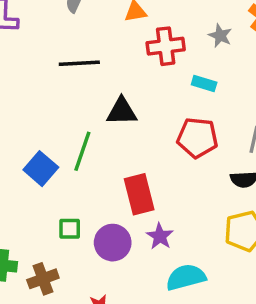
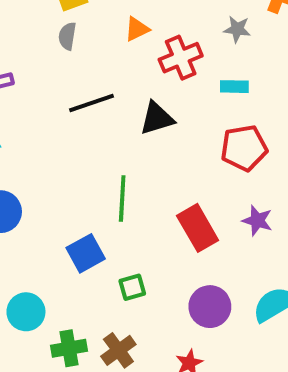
black triangle: (122, 111) -> (157, 118), moved
blue square: (41, 169) -> (86, 253), moved, turned 36
purple star: (160, 236) -> (257, 221), moved
purple circle: (113, 243) -> (210, 307), moved

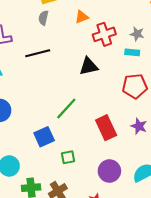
gray star: (237, 29) -> (137, 34), moved
black line: (92, 103) -> (38, 53), moved
green line: (122, 198) -> (66, 108), turned 35

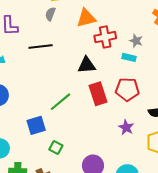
orange triangle: (82, 17) -> (86, 18), size x1.5
red rectangle: (106, 128) -> (98, 94), moved
green square: (68, 157) -> (56, 147), turned 32

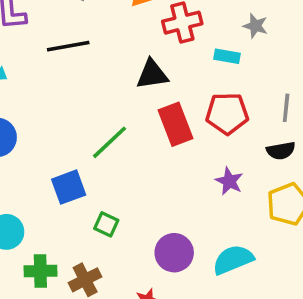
gray star: (136, 41) -> (255, 26), moved

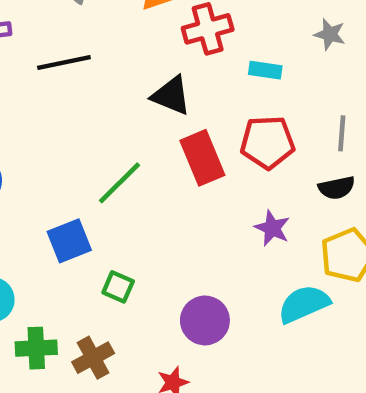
gray star: (255, 26) -> (330, 34), moved
black triangle: (152, 74) -> (171, 96), turned 32
cyan semicircle: (233, 260) -> (304, 304), moved

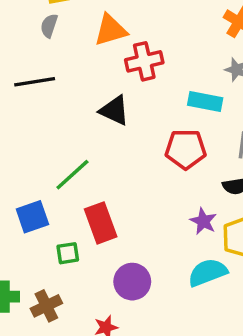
cyan rectangle: (265, 70) -> (205, 102), moved, size x1.4
red rectangle: (202, 158) -> (101, 223), moved
purple star: (272, 228) -> (203, 221), moved
green square: (118, 287) -> (68, 253), turned -35

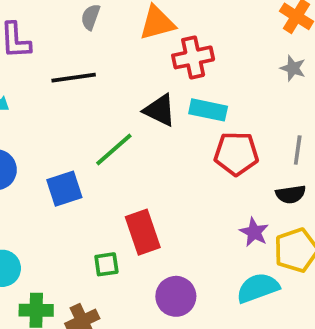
cyan rectangle: (205, 102) -> (208, 110), moved
green line: (72, 175) -> (114, 150), moved
blue square: (32, 217) -> (64, 189), moved

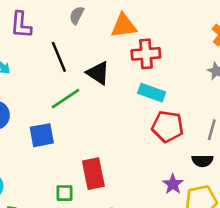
black line: (74, 78) -> (59, 57), turned 68
black triangle: (160, 110) -> (98, 73), moved
green line: (114, 150) -> (65, 99), moved

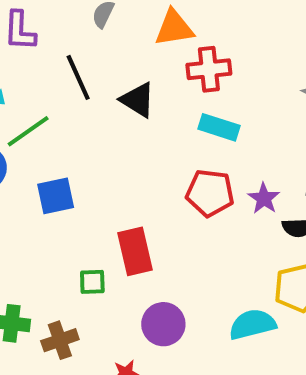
green line: (65, 99) -> (28, 131), moved
red pentagon: (168, 126) -> (210, 193), moved
purple star: (173, 184) -> (264, 198), moved

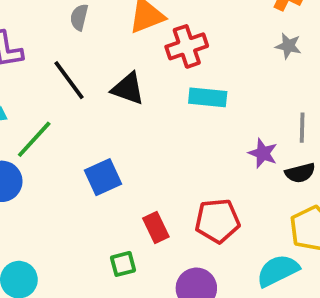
red pentagon: (210, 193) -> (217, 221), moved
blue square: (56, 196) -> (103, 177), moved
red rectangle: (135, 251) -> (156, 227), size x0.7

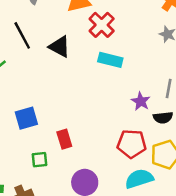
red cross: (187, 46) -> (102, 25), turned -35
blue square: (103, 177) -> (26, 118), moved
red pentagon: (217, 221) -> (132, 144), moved

